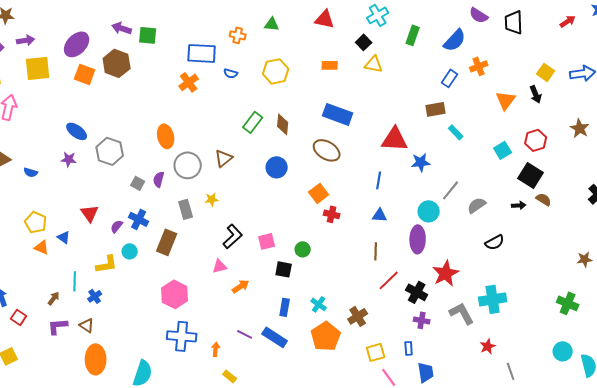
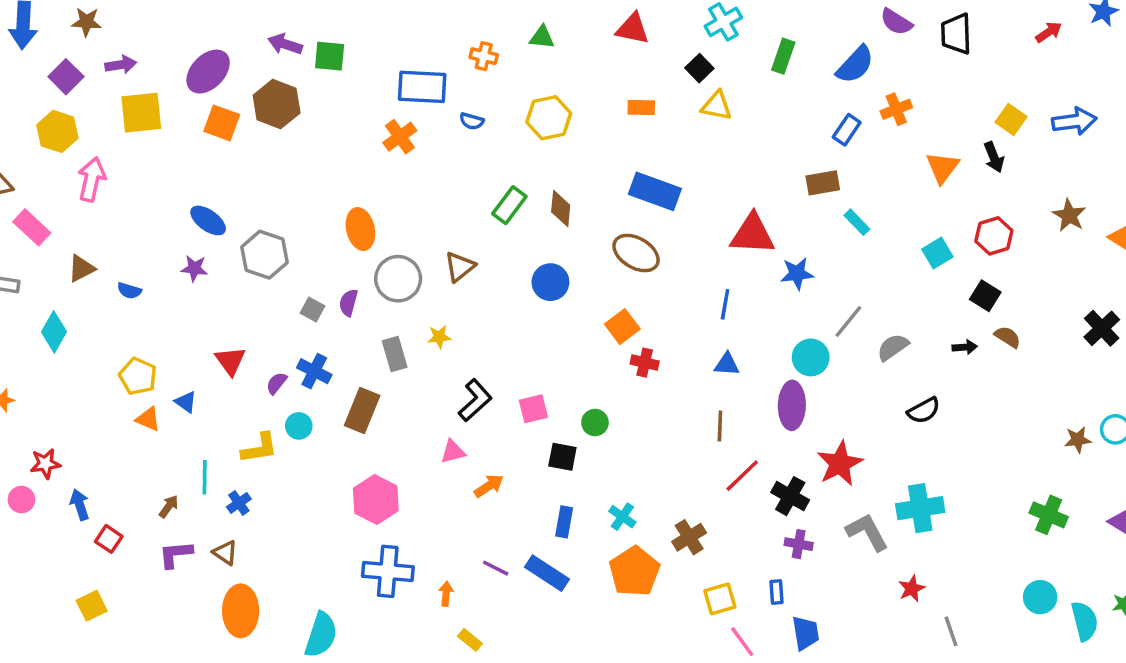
black square: (531, 175) -> (985, 296), size x0.7

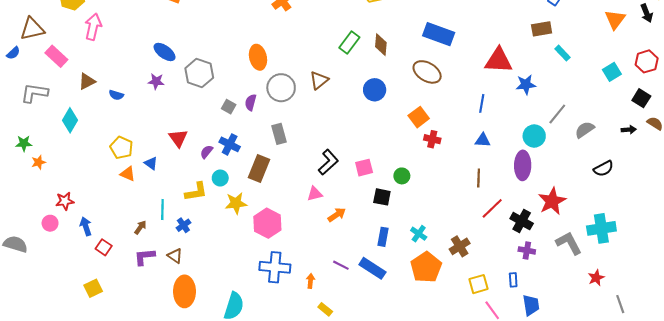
yellow star: (439, 337) -> (236, 203), moved, size x1.5

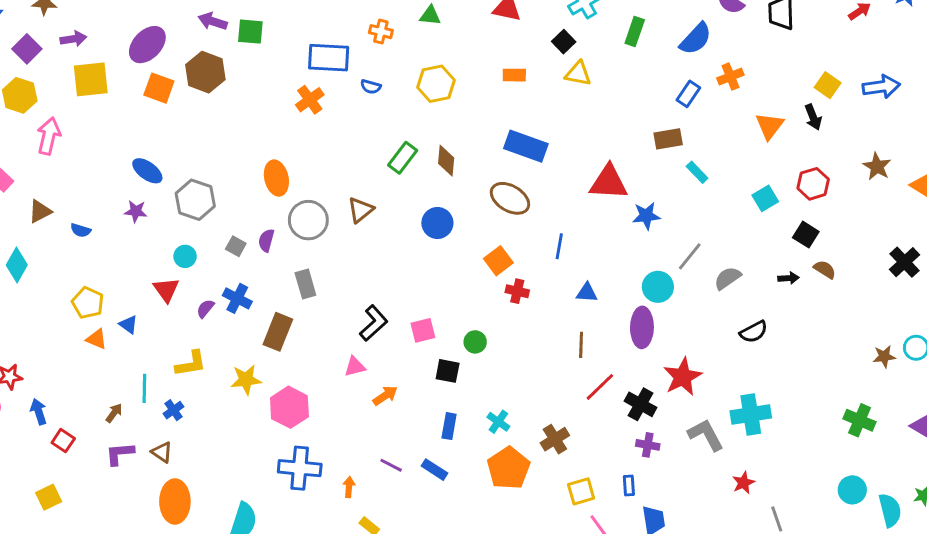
blue line: (482, 103) -> (559, 246), moved
cyan circle: (220, 178) -> (185, 256), moved
blue rectangle: (372, 268) -> (435, 470), size x0.7

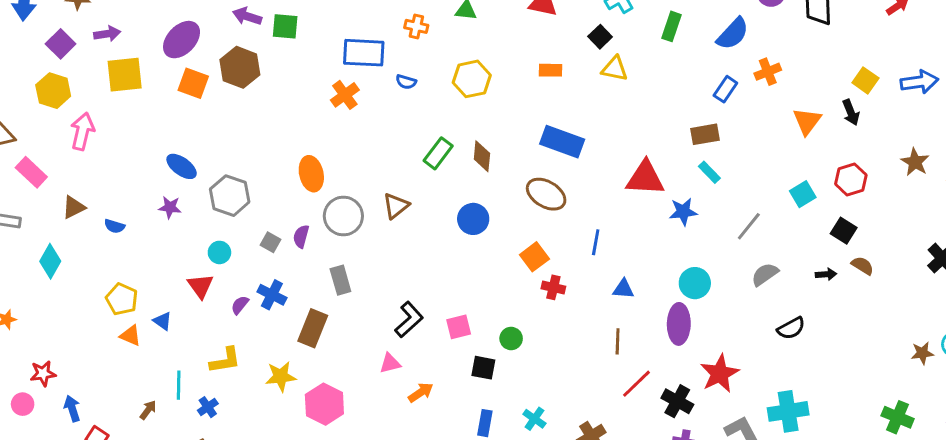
cyan rectangle: (697, 172) -> (709, 172), moved
gray line: (690, 256) -> (749, 226), moved

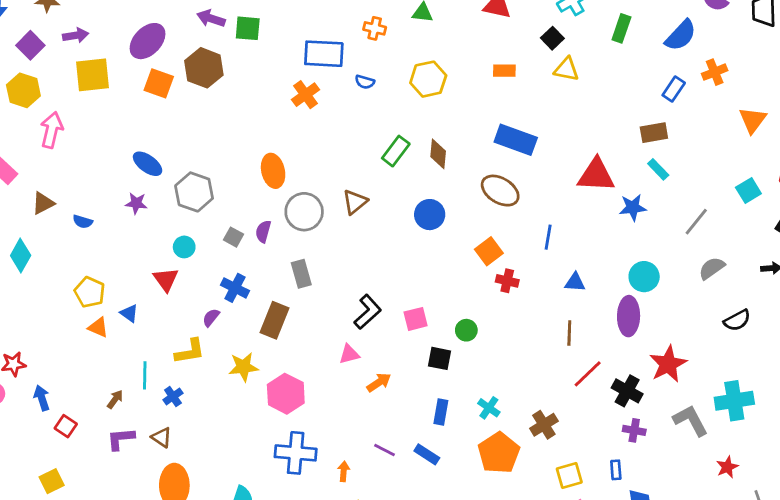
purple semicircle: (240, 305) -> (211, 318), moved

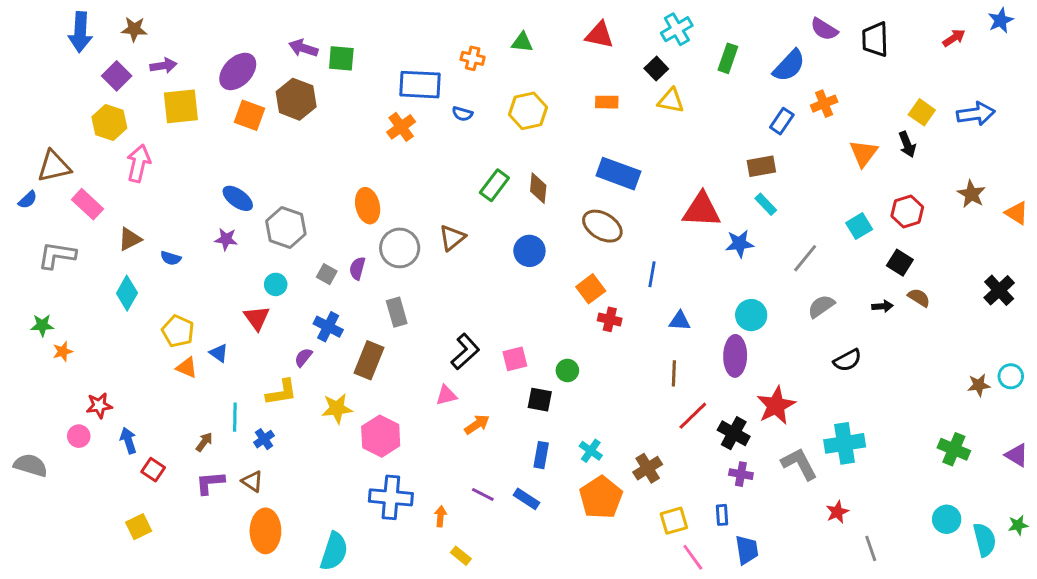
cyan diamond: (21, 255) -> (127, 293), moved

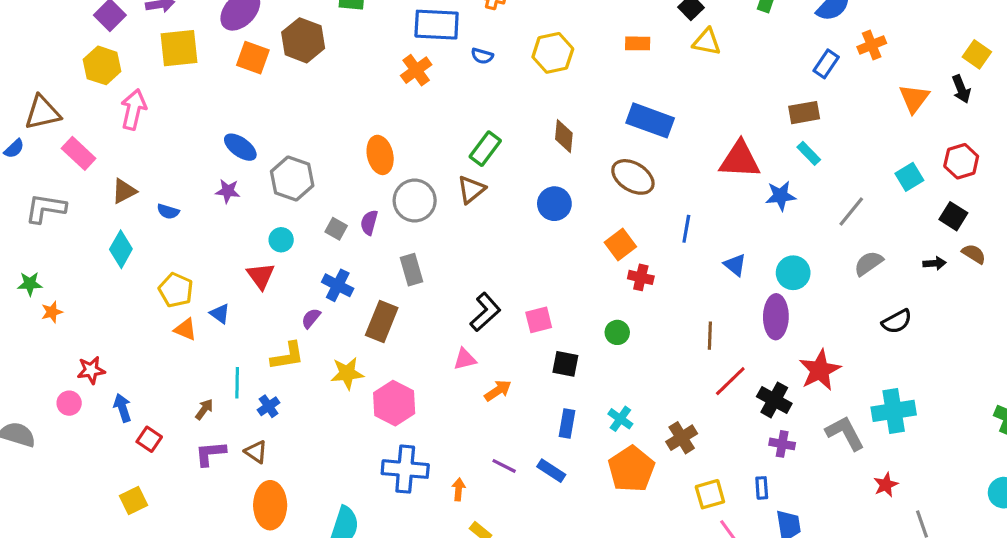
green rectangle: (494, 185) -> (485, 149), moved
blue triangle: (680, 321) -> (735, 265), moved, turned 35
green circle: (567, 370) -> (617, 332), moved

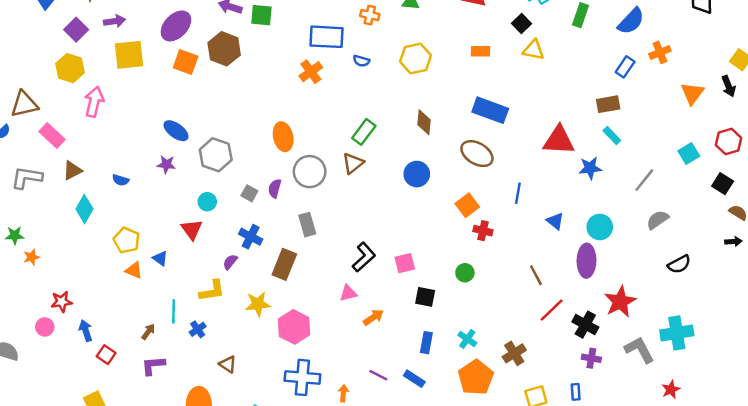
brown triangle: (124, 191) -> (72, 170), moved
black arrow: (934, 263) -> (733, 241), moved
brown line: (710, 336) -> (536, 275), turned -30
brown triangle: (256, 452) -> (228, 364), moved

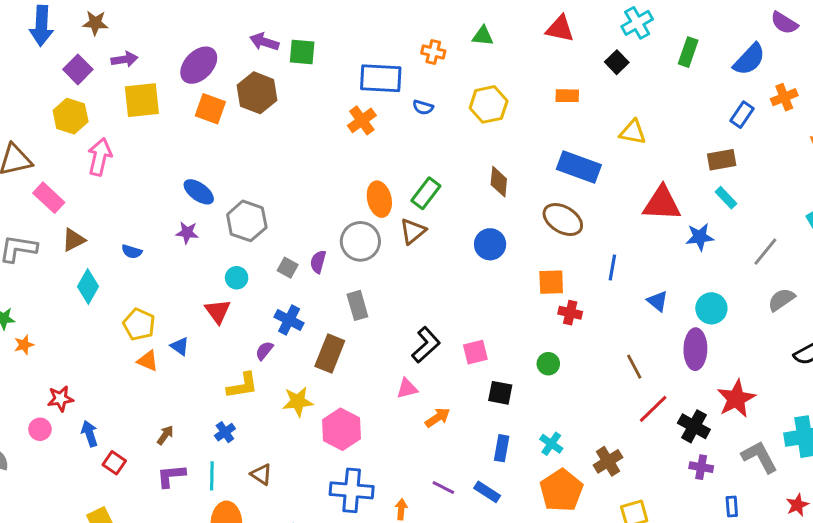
yellow triangle: (534, 50) -> (633, 132), moved
orange ellipse: (283, 137) -> (379, 199), moved
orange square: (467, 205) -> (551, 282), turned 35
cyan line: (174, 311) -> (212, 476), moved
blue rectangle: (576, 392) -> (732, 506), moved

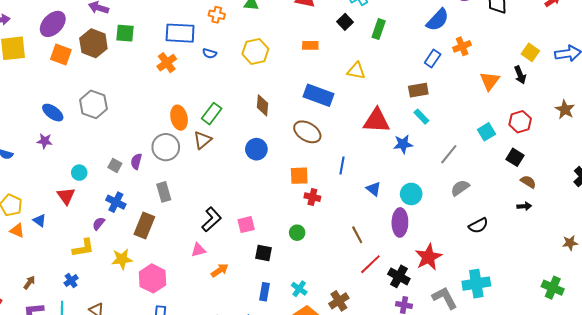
green square: (302, 52) -> (125, 33), moved
green rectangle: (688, 52) -> (379, 29), moved
gray hexagon: (247, 221) -> (93, 104), moved

